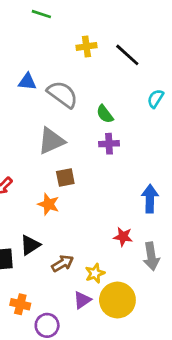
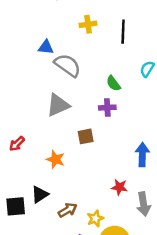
black line: (127, 55) -> (123, 32), turned 50
blue triangle: (27, 82) -> (46, 47), moved
green semicircle: (105, 114) -> (113, 83), moved
brown square: (65, 177) -> (86, 136), moved

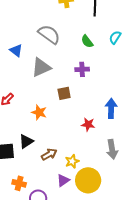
blue triangle: (46, 47) -> (16, 50), moved, turned 32
green semicircle: (113, 83) -> (87, 41), moved
red star: (119, 187) -> (88, 124), moved

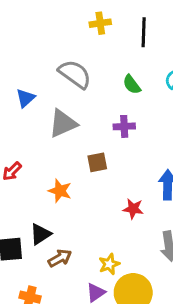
blue triangle: (16, 50) -> (25, 98), turned 40
brown arrow: (49, 154) -> (60, 258), moved

